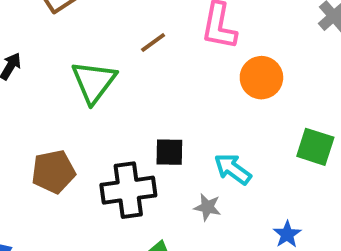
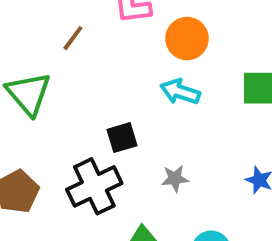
cyan arrow: (233, 169) -> (180, 92), moved

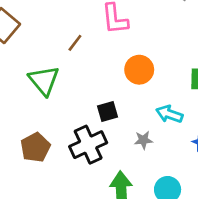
orange circle: (187, 39) -> (139, 70), moved
cyan arrow: (180, 92) -> (169, 114), moved

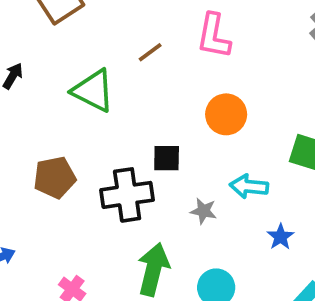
green triangle: (44, 81) -> (93, 91), turned -40
cyan arrow: (169, 114) -> (249, 186), turned -30

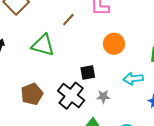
black cross: (127, 195) -> (71, 96), turned -32
gray star: (203, 211) -> (103, 97), moved

